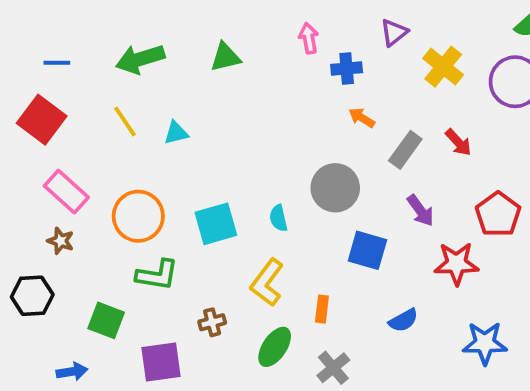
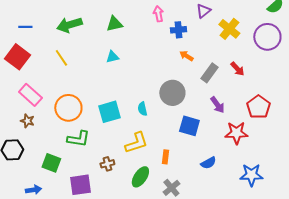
cyan triangle: (176, 133) -> (112, 57), moved
yellow L-shape: (267, 283) -> (136, 143), turned -145

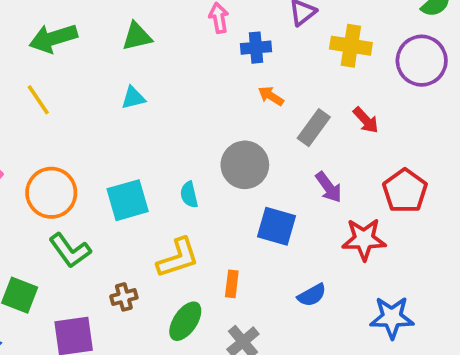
yellow cross: (229, 29) -> (351, 46), turned -30
green L-shape: (78, 139) -> (70, 250), turned 45

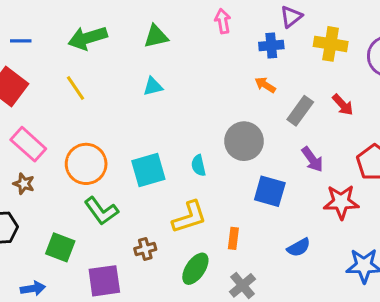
blue cross: (256, 48) -> (271, 45), moved

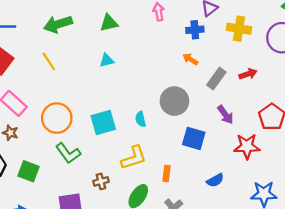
red arrow: (343, 105) -> (248, 74), turned -66
green square: (60, 247) -> (28, 171), moved

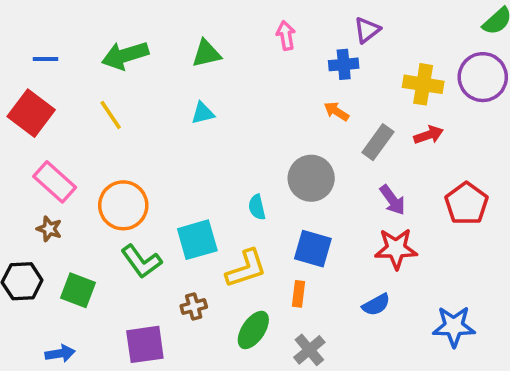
yellow cross: (239, 29) -> (423, 84), moved
cyan square: (103, 123) -> (197, 240), moved
blue square: (194, 138) -> (313, 249), moved
red star: (247, 146) -> (396, 249), moved

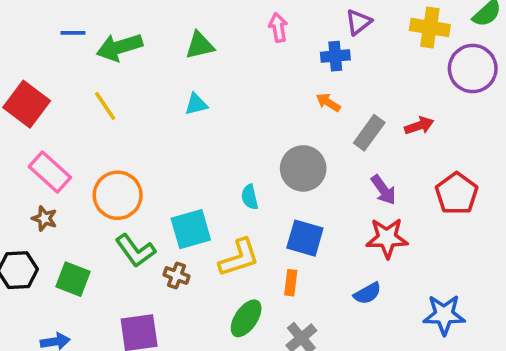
blue line: (46, 59) -> (73, 33), moved
yellow cross: (423, 84) -> (430, 28), moved
brown cross: (194, 307) -> (176, 276), moved, turned 35

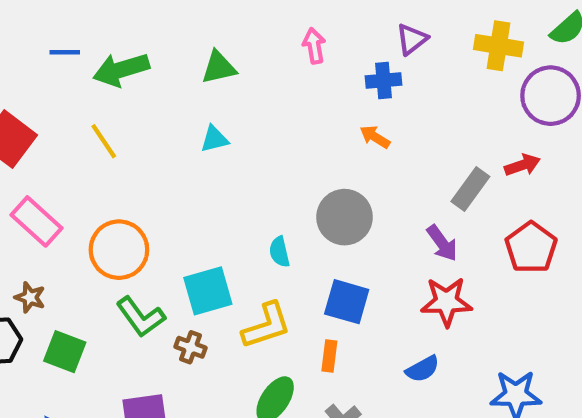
red arrow: (419, 126) -> (522, 165), moved
gray rectangle: (369, 133) -> (470, 189), moved
brown star: (44, 218) -> (30, 297), moved

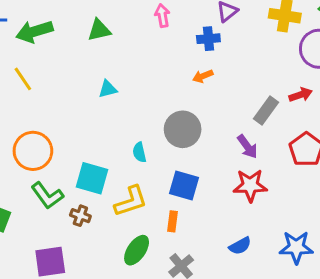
orange arrow: (375, 137) -> (203, 76), turned -54
cyan triangle: (214, 139) -> (108, 89), moved
cyan square: (208, 291) -> (92, 178), turned 32
blue semicircle: (423, 369) -> (240, 246), moved

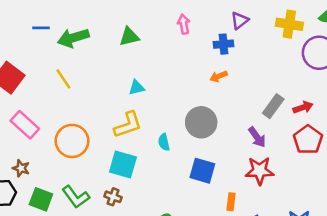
red arrow: (301, 95) -> (303, 107), moved
green L-shape: (47, 195) -> (76, 197), moved
yellow L-shape: (131, 201) -> (128, 125), moved
orange rectangle: (173, 221) -> (231, 202), moved

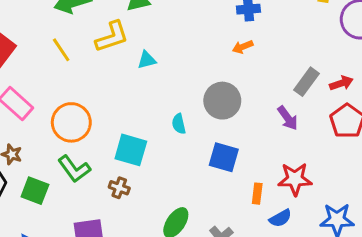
yellow L-shape: (128, 125) -> (112, 37), moved
red star: (260, 171) -> (295, 179), moved
green L-shape: (76, 197) -> (74, 169), moved

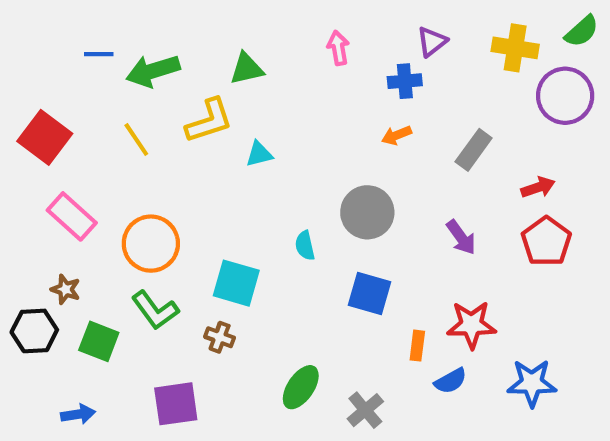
gray rectangle: (307, 82) -> (474, 150), moved

